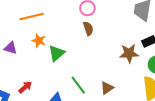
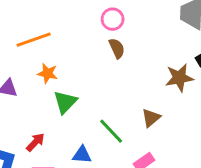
green triangle: (57, 53) -> (65, 102), moved
brown triangle: (107, 88) -> (151, 118), moved

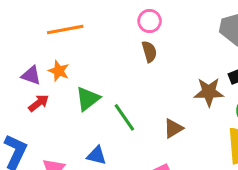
orange star: (48, 73) -> (59, 71), moved
green line: (111, 131) -> (124, 117), moved
red arrow: (35, 142) -> (39, 103), moved

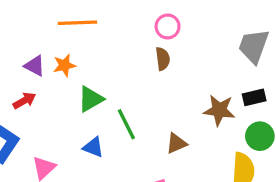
orange star: (59, 71) -> (64, 65), turned 30
red arrow: (39, 103) -> (24, 101), moved
blue triangle: (97, 155) -> (93, 147), moved

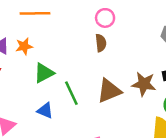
brown triangle: (176, 143) -> (109, 91), moved, size x1.5

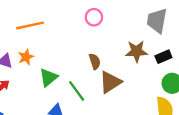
brown semicircle: (101, 43) -> (95, 61), moved
brown star: (144, 84) -> (137, 51), moved

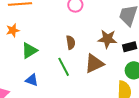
brown triangle: (110, 82) -> (94, 64), moved
green line: (77, 91) -> (64, 67), moved

